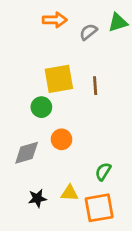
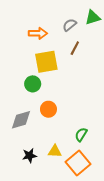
orange arrow: (55, 20) -> (38, 33), moved
brown line: (95, 86) -> (75, 48), moved, turned 32
orange square: (99, 208) -> (78, 163), turned -30

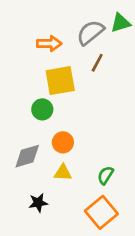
gray semicircle: (70, 25) -> (90, 33), size x1.5
yellow triangle: (55, 151) -> (63, 173), moved

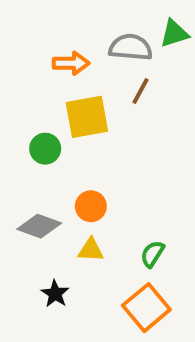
gray semicircle: (90, 33) -> (131, 47), turned 44
green circle: (42, 109) -> (45, 149), moved
gray diamond: (27, 156) -> (39, 226), turned 36
black star: (38, 203) -> (55, 294), turned -30

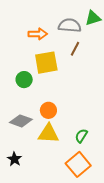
yellow triangle: (91, 250) -> (48, 134), size x1.5
black star: (55, 294) -> (15, 159), moved

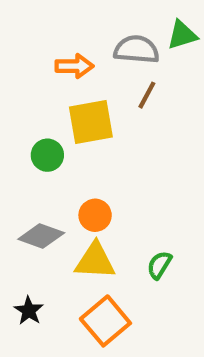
orange square: (78, 164) -> (105, 321), moved

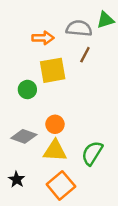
green semicircle: (159, 265) -> (92, 153), size x1.5

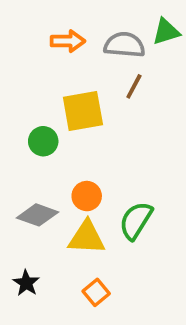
orange arrow: (43, 38) -> (68, 41), moved
green semicircle: (92, 153) -> (136, 221), moved
orange square: (61, 185) -> (96, 292), size x0.6

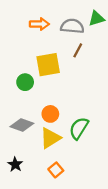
yellow triangle: (87, 238) -> (50, 138), turned -35

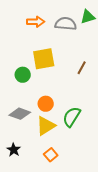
brown line: (78, 50) -> (82, 68), moved

